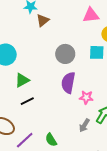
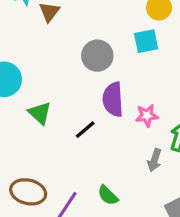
green triangle: (22, 80) -> (40, 113), turned -35
black line: (27, 101) -> (85, 130), moved

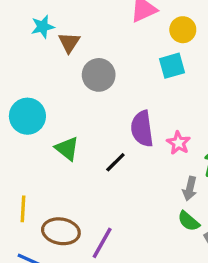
gray circle: (97, 56) -> (99, 75), moved
pink star: (147, 115) -> (178, 143), turned -30
green semicircle: (108, 195) -> (189, 221), moved

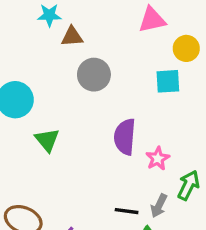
brown triangle: (69, 43) -> (72, 36), turned 40
black line: (115, 162) -> (127, 211), moved, turned 40

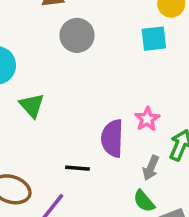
purple semicircle: (125, 137) -> (112, 138), moved
black line: (127, 211) -> (77, 168), moved

